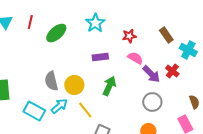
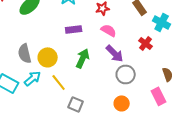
purple arrow: (151, 74) -> (115, 53), moved

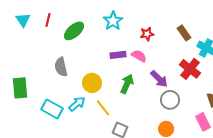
pink semicircle: (109, 30) -> (139, 56), moved
red cross: (146, 43) -> (190, 69), size x1.5
gray semicircle: (25, 53) -> (61, 67), moved

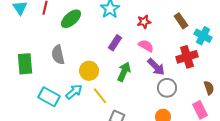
purple rectangle: (118, 55) -> (115, 43), turned -49
pink semicircle: (139, 56) -> (146, 46), moved
red cross: (190, 69) -> (187, 57), turned 35
green rectangle: (20, 88) -> (25, 64), moved

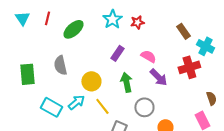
red star: (144, 22) -> (137, 22), moved
green arrow: (124, 72) -> (126, 82), turned -36
gray circle: (167, 88) -> (144, 107), moved

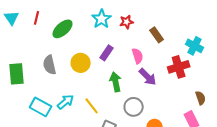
brown rectangle: (183, 31) -> (157, 35), moved
pink semicircle: (148, 56) -> (138, 56), turned 42
yellow circle: (91, 81) -> (81, 63), moved

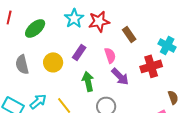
red star: (127, 22) -> (99, 21), size x1.5

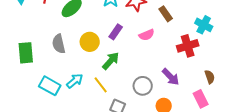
pink semicircle: (110, 55) -> (147, 35), turned 84
purple arrow: (120, 76) -> (171, 77), moved
green arrow: (88, 81) -> (111, 61), moved, turned 54

